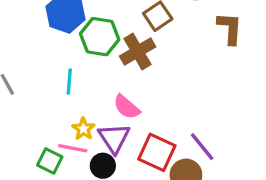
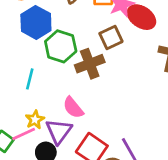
pink line: (73, 148) -> (24, 134), turned -45

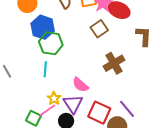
green hexagon: (61, 46) -> (51, 43), moved
brown cross: (90, 64) -> (114, 63), moved

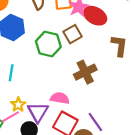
green hexagon: (51, 43) -> (48, 44), moved
pink semicircle: (80, 85) -> (60, 98), moved, turned 144

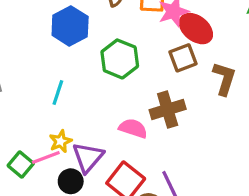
brown square: (73, 34) -> (183, 58), moved
pink semicircle: (60, 98) -> (133, 128), moved

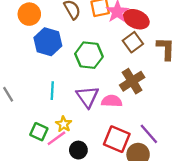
purple triangle: (88, 157) -> (87, 97), moved
green square: (21, 164) -> (39, 132), moved

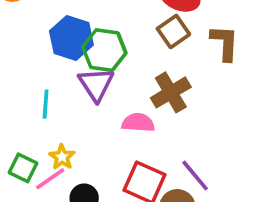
blue hexagon: (48, 42) -> (71, 38), moved
purple triangle: (87, 97) -> (96, 84), moved

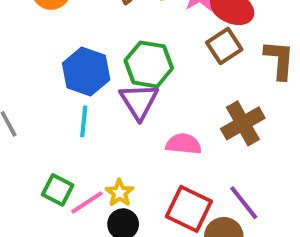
blue hexagon: (71, 38) -> (86, 71), moved
brown cross: (171, 92) -> (243, 123), moved
yellow star: (62, 157) -> (120, 193), moved

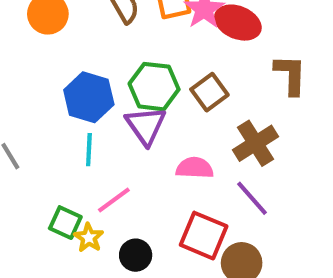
brown square: (224, 46) -> (209, 92), moved
yellow star: (120, 193) -> (89, 238), moved
pink line: (87, 202) -> (114, 200), moved
purple line: (244, 203) -> (252, 198), moved

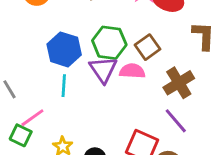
pink semicircle: (195, 168) -> (132, 71), moved
pink line: (114, 200) -> (32, 118), moved
green square: (65, 223) -> (21, 135), moved

